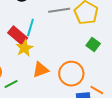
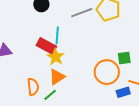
green square: (93, 45) -> (124, 58), moved, turned -32
orange triangle: (41, 70) -> (57, 77), moved

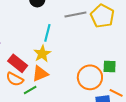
red rectangle: (46, 46) -> (18, 63), moved
orange semicircle: (33, 87) -> (15, 79), turned 114

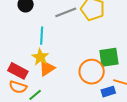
green square: (110, 66) -> (109, 57), size x1.5
orange triangle: (40, 74) -> (47, 68), moved

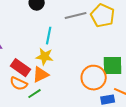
yellow star: (40, 57) -> (45, 57), turned -30
orange triangle: (47, 68) -> (41, 75), moved

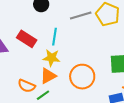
red rectangle: (21, 68) -> (27, 39), moved
orange circle: (94, 78) -> (82, 77), moved

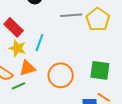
cyan line: (55, 37) -> (39, 43), moved
yellow star: (51, 58) -> (17, 48), moved

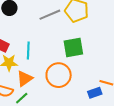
green square: (100, 70) -> (73, 47), moved

